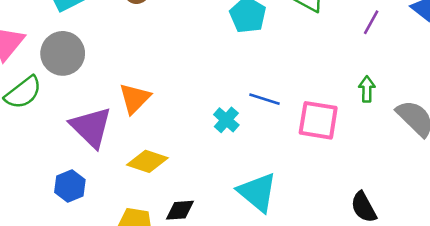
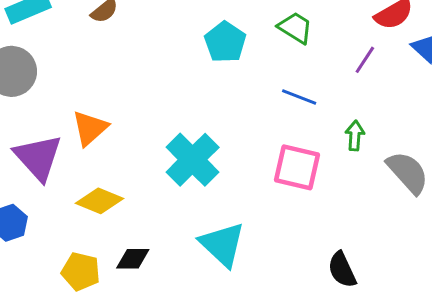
blue line: (264, 99) -> (299, 97), moved
cyan cross: (226, 120) -> (193, 160), size x1.8

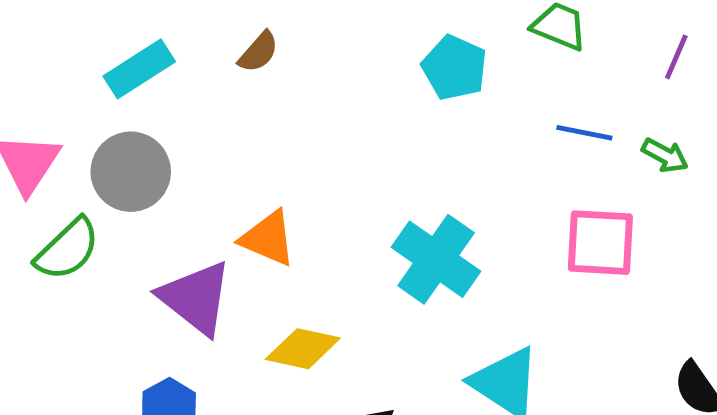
orange triangle: (90, 128) -> (268, 238), turned -45
green arrow: (355, 136) -> (665, 155), moved, turned 124

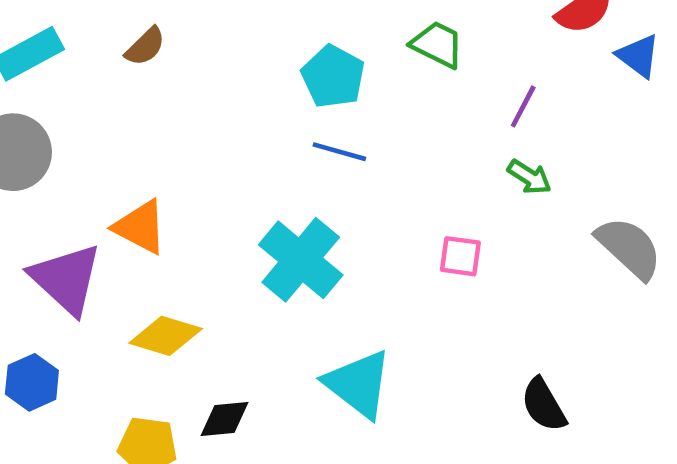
purple line: (676, 57) -> (523, 106), moved
blue line: (584, 133) -> (339, 152), moved
pink square: (600, 243) -> (460, 256), size x0.6

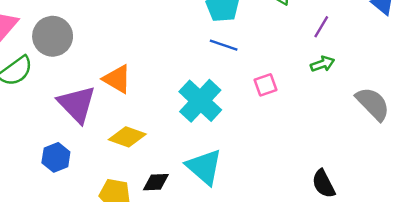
green arrow: (529, 177) -> (322, 64), turned -55
pink square: (460, 256) -> (266, 85), moved, turned -30
cyan triangle: (358, 384) -> (204, 167), moved

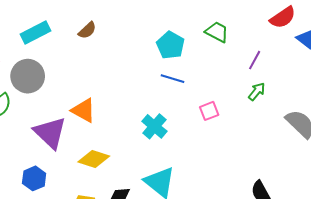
green arrow: (322, 64) -> (257, 92), turned -30
cyan cross: (200, 101) -> (154, 126), size x0.7

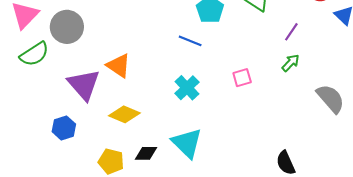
blue line: (173, 79) -> (190, 41), moved

